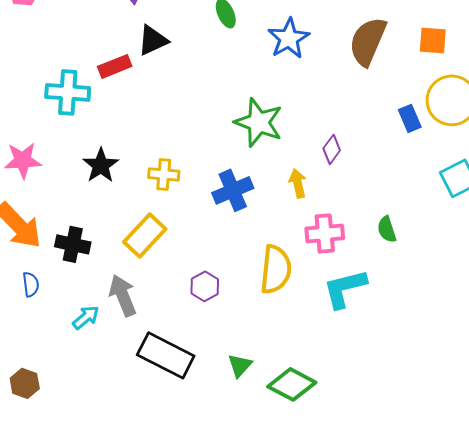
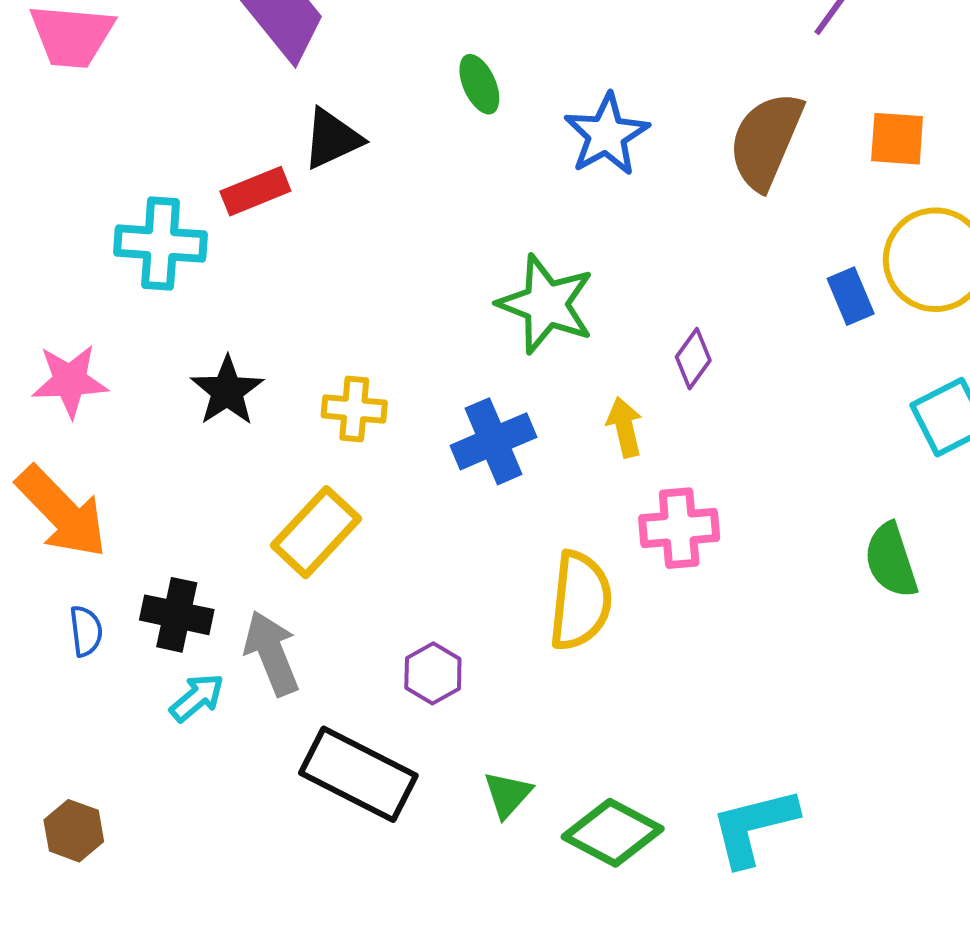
green semicircle: (387, 229) -> (891, 560), moved, size x1.4
black cross: (73, 244) -> (177, 615), moved
purple hexagon: (205, 286) -> (433, 673), moved
cyan L-shape: (345, 288) -> (754, 827), moved

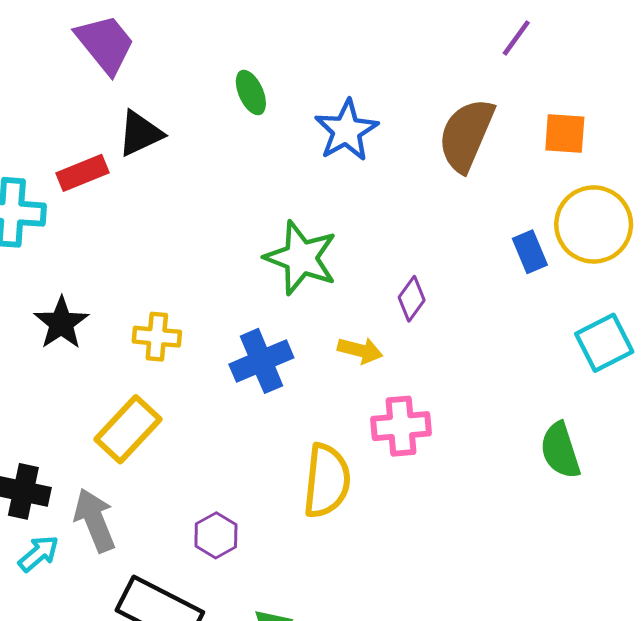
yellow arrow: (625, 427) -> (360, 350), turned 117

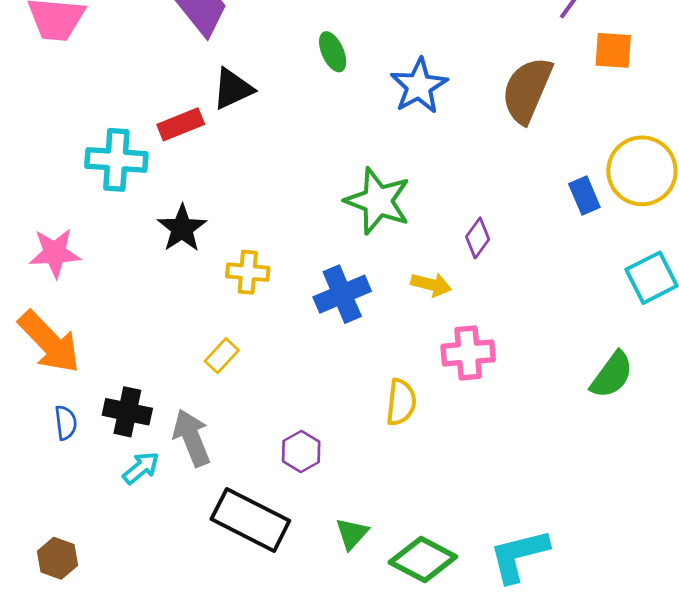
orange square: (565, 133) -> (613, 50), moved
black star: (61, 323) -> (182, 228), moved
yellow rectangle: (128, 429) -> (222, 356), size x0.6
green semicircle: (560, 450) -> (612, 375), turned -126
yellow semicircle: (327, 481) -> (401, 402), size x0.7

